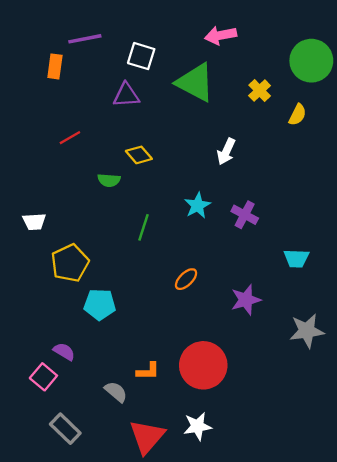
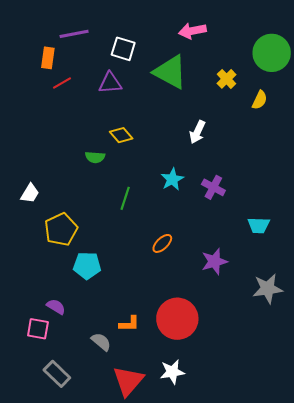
red line: (70, 138) -> (62, 83), moved
white trapezoid: (34, 222) -> (30, 193), turned -55
pink square: (43, 377) -> (38, 329), turned -30

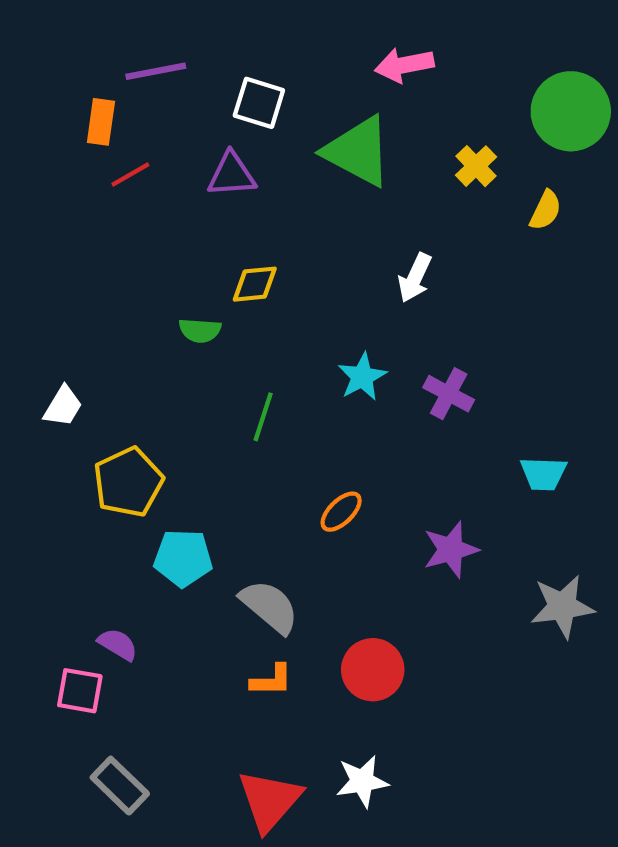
yellow diamond: (121, 135) -> (255, 284), turned -55
red circle: (177, 319) -> (373, 670), size x0.7
gray semicircle: (101, 342) -> (269, 606), moved, size x1.4

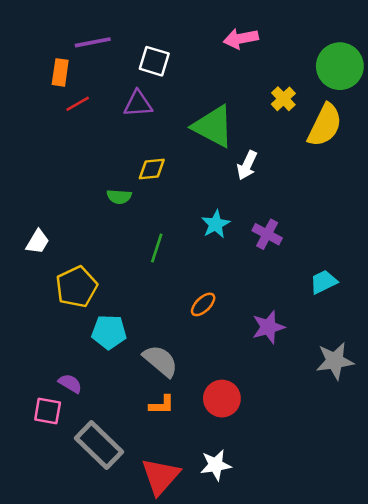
green triangle: (358, 151) -> (213, 126), moved
yellow semicircle: (546, 210) -> (325, 125), size x1.8
cyan trapezoid: (543, 474) -> (324, 282), turned 152
gray rectangle: (120, 786) -> (99, 445), moved, size x1.4

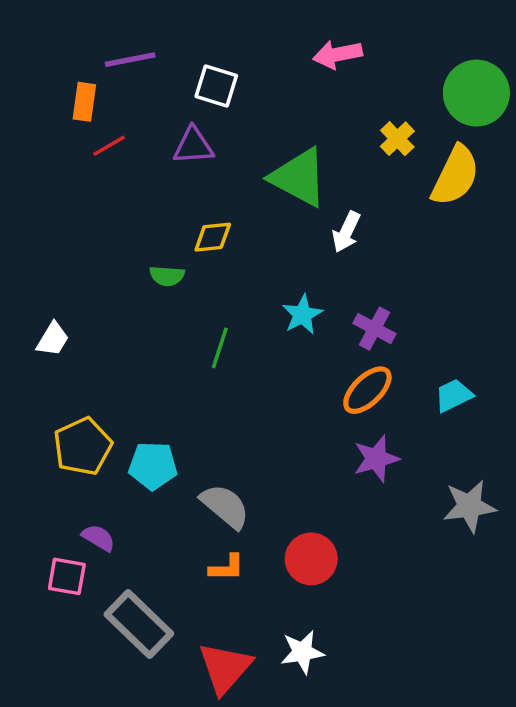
yellow pentagon: (76, 287) -> (83, 446), moved
orange ellipse: (203, 304) -> (367, 390), moved, size x1.4

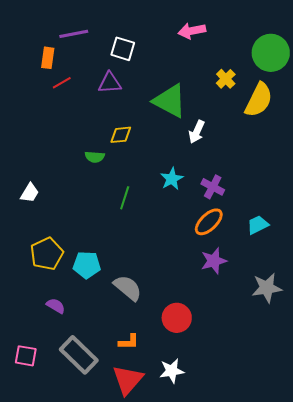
orange L-shape: (227, 568) -> (129, 342), moved
pink square: (67, 576) -> (26, 356), moved

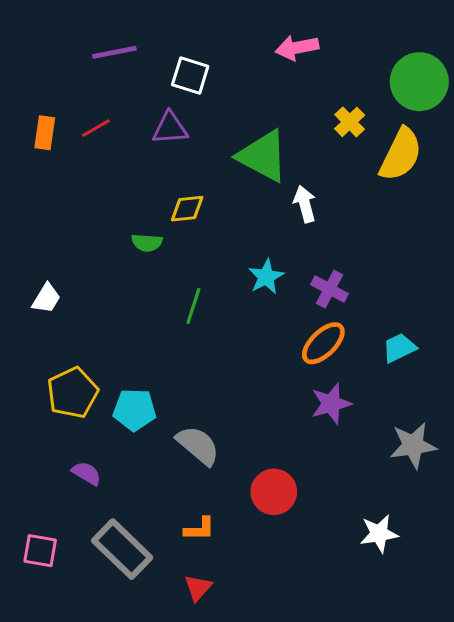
orange rectangle: (48, 58) -> (45, 133), moved
white arrow: (197, 132) -> (305, 204), turned 140
white star: (172, 371) -> (379, 534), moved
red triangle: (128, 380) -> (198, 588), size x0.6

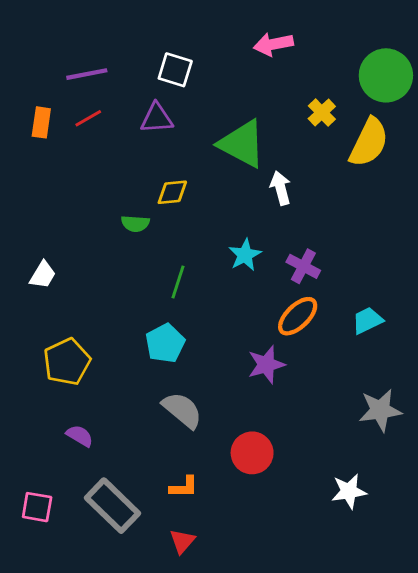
purple line: (114, 52) -> (87, 74), moved
purple star: (331, 404) -> (266, 365), moved
cyan pentagon: (135, 410) -> (165, 343), moved, turned -30

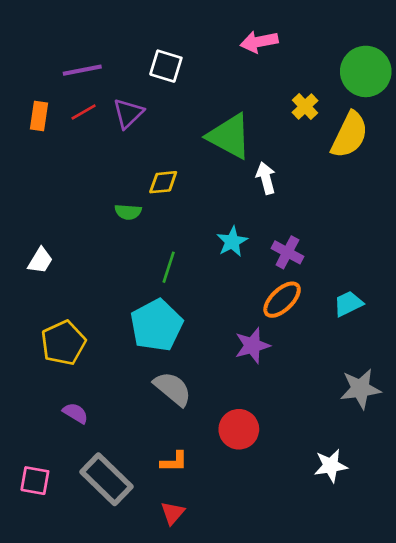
purple triangle: (157, 118) -> (128, 113), moved, turned -40
cyan pentagon: (165, 343) -> (156, 325), size x1.4

